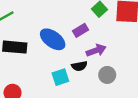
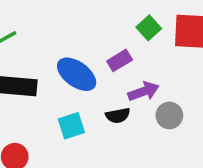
gray circle: (107, 75) -> (169, 115), moved
cyan square: (60, 77) -> (71, 126), moved

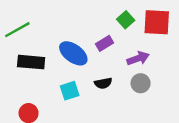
purple arrow: (144, 91) -> (138, 58), moved

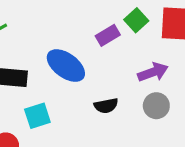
purple rectangle: (104, 43) -> (108, 35), moved
cyan square: (70, 91) -> (37, 116), moved

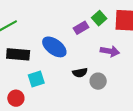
purple arrow: (153, 72) -> (110, 51), turned 30
gray circle: (156, 106) -> (98, 81), moved

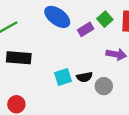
blue ellipse: (54, 47) -> (57, 17), moved
cyan square: (36, 79) -> (63, 77), moved

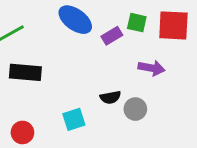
green square: (105, 19) -> (137, 23), turned -35
cyan square: (63, 77) -> (74, 119), moved

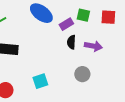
red square: (173, 25) -> (108, 17), size x0.7
black semicircle: (110, 97) -> (71, 42), moved, turned 104

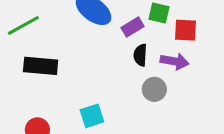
red square: (108, 17) -> (185, 30), moved
gray circle: (82, 74) -> (154, 89), moved

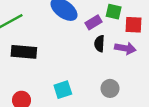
gray circle: (154, 89) -> (110, 88), moved

